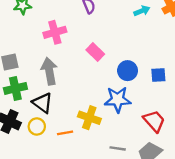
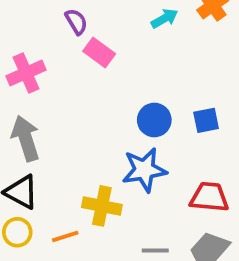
pink rectangle: (95, 52) -> (99, 52), moved
red trapezoid: (154, 121) -> (209, 197), turned -35

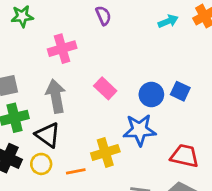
pink rectangle: (99, 52) -> (105, 88), moved
blue square: (206, 120) -> (180, 91), moved, turned 30
yellow cross: (102, 206) -> (105, 152), turned -36

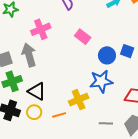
pink rectangle: (105, 88) -> (83, 37), moved
gray arrow: (56, 96) -> (29, 55), moved

